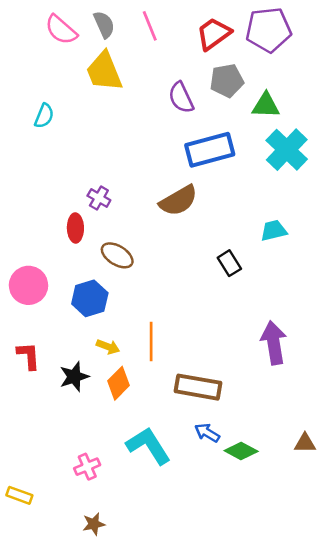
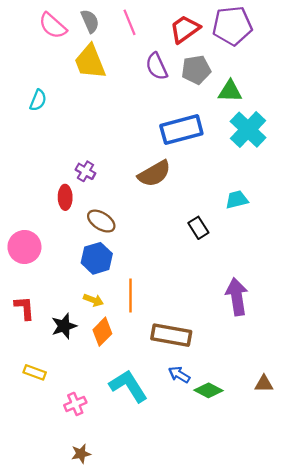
purple semicircle: (181, 98) -> (157, 66), moved
blue hexagon: (90, 298) -> (97, 258), moved
yellow rectangle: (19, 495) -> (35, 372), moved

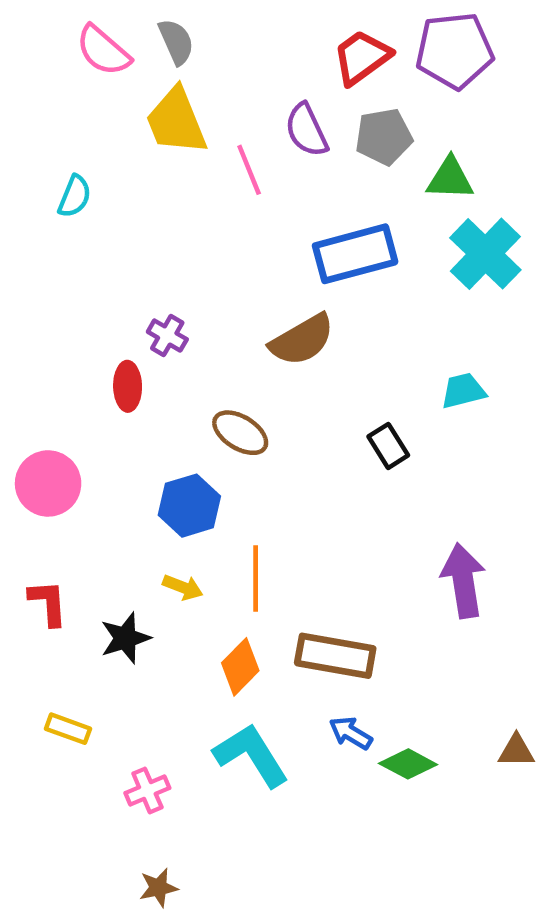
pink line: (129, 22) -> (249, 170), moved
brown ellipse: (101, 221) -> (240, 433), moved
orange diamond: (102, 332) -> (240, 667), moved

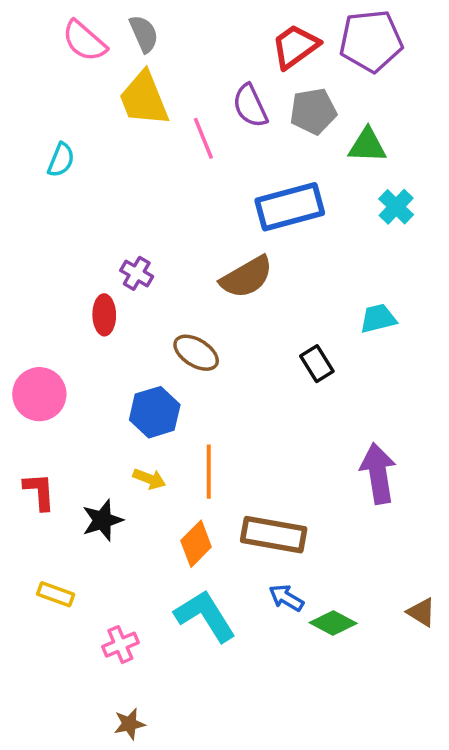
cyan cross: (485, 254) -> (396, 207), size x0.6
brown triangle: (516, 751) -> (421, 612), turned 32

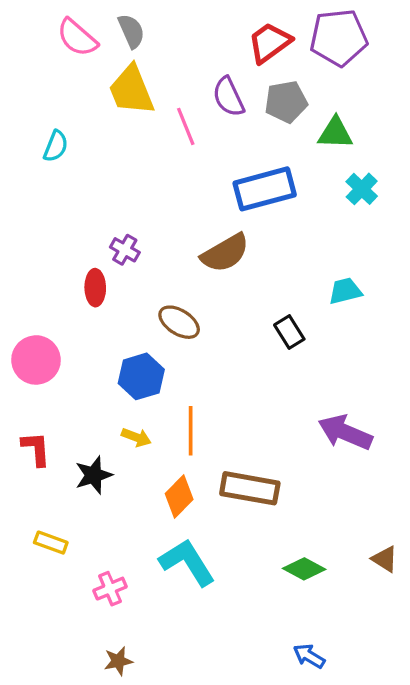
purple arrow: (378, 473) -> (345, 432), turned -58
blue arrow: (286, 598) -> (309, 656), moved

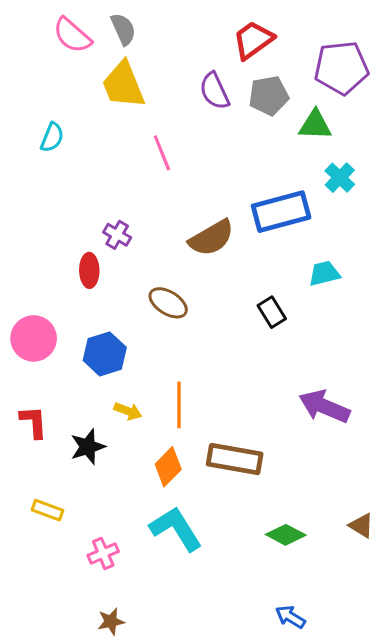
purple pentagon: (339, 38) -> (341, 68), moved
pink line: (186, 126) -> (162, 153), moved
blue rectangle: (265, 189) -> (281, 212), moved
blue hexagon: (141, 376) -> (105, 354), moved

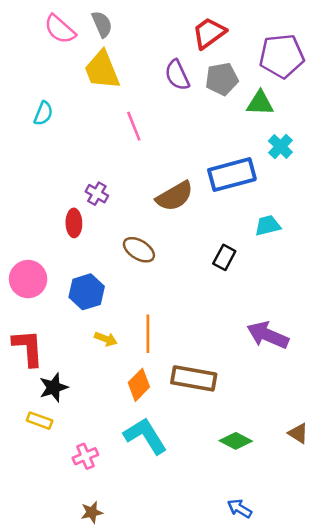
black rectangle: (272, 312) -> (224, 257), turned 60
red L-shape: (34, 422) -> (28, 348), size x1.4
black star: (88, 447) -> (54, 387), moved

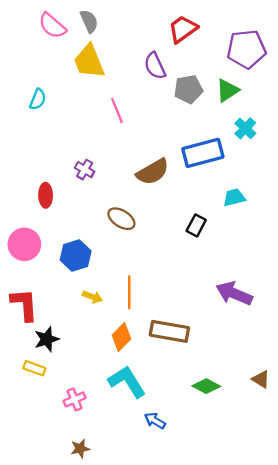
gray pentagon: (222, 79) -> (188, 89), moved
green triangle: (260, 103) -> (227, 90), turned -35
red ellipse: (74, 223) -> (46, 195), moved
blue arrow: (240, 508) -> (155, 421), moved

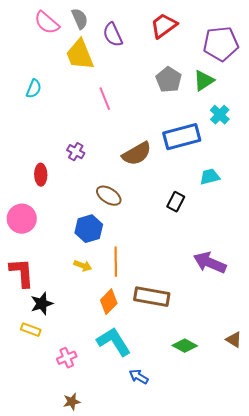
purple semicircle: (155, 66) -> (113, 35), moved
gray pentagon: (188, 89) -> (169, 80), turned -30
blue hexagon: (76, 256) -> (89, 229), moved

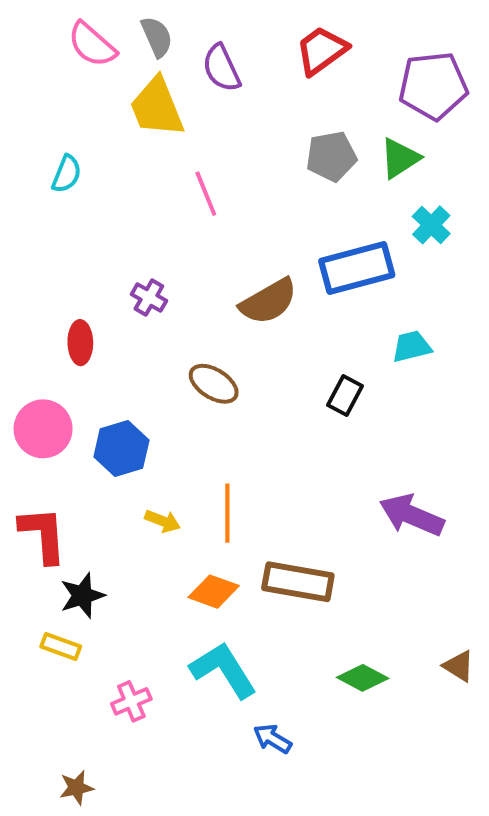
gray pentagon: (169, 80) -> (331, 156), turned 30
blue hexagon: (89, 229) -> (121, 448), moved
orange diamond: (109, 302) -> (214, 592), turned 65
brown star: (72, 402) -> (76, 788), moved

